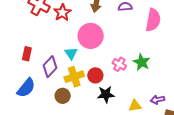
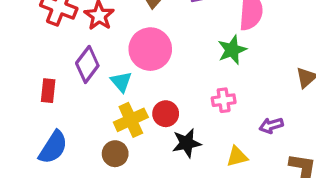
green star: (142, 62) -> (232, 50), moved, turned 30
pink cross: (119, 64) -> (224, 100), moved, turned -32
purple diamond: (50, 67) -> (87, 64), moved
purple arrow: (158, 100) -> (271, 125), moved

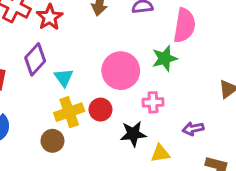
pink circle: (150, 49) -> (121, 71), moved
black star: (187, 143) -> (133, 134), moved

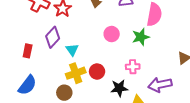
pink circle: (121, 71) -> (112, 34), moved, size x0.6
purple arrow: (193, 129) -> (160, 85), size x1.6

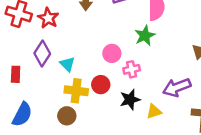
pink circle: (112, 34) -> (112, 53), moved
pink cross: (133, 67) -> (132, 69), moved
yellow cross: (76, 73) -> (76, 91), turned 36

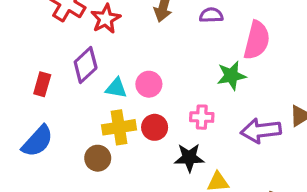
pink circle: (112, 53) -> (149, 84), moved
cyan triangle: (67, 64) -> (116, 88), turned -49
purple arrow: (177, 87) -> (261, 131), moved
yellow cross: (76, 91) -> (119, 127), turned -30

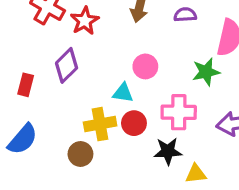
pink circle: (149, 84) -> (145, 66), moved
cyan triangle: (116, 88) -> (123, 93), moved
pink cross: (202, 117) -> (179, 112), size x1.5

